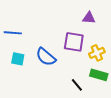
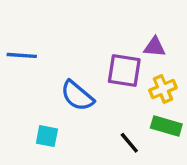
purple triangle: (89, 18) -> (155, 47), moved
cyan square: (18, 59) -> (47, 136), moved

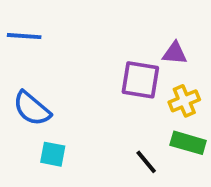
blue line: (22, 55) -> (24, 36), moved
blue semicircle: (77, 96) -> (32, 108), moved

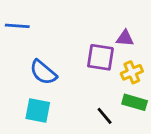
blue semicircle: (32, 108) -> (43, 72), moved
cyan square: (53, 154) -> (38, 110), size x1.4

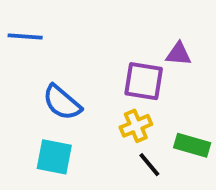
yellow cross: (132, 72) -> (136, 126), moved

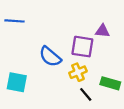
blue semicircle: (62, 103) -> (50, 57), moved
cyan square: (54, 157) -> (17, 82), moved

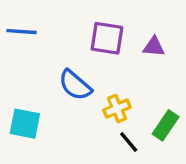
purple square: (82, 47) -> (107, 38), moved
green rectangle: (110, 83) -> (166, 125), turned -72

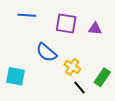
blue line: (22, 32) -> (27, 15), moved
yellow cross: (117, 109) -> (72, 67), turned -35

